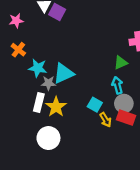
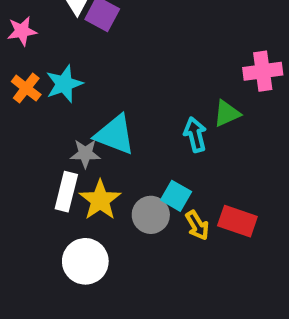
cyan star: (38, 68) -> (64, 84), moved, turned -30
cyan triangle: (64, 73) -> (115, 135), turned 45
cyan arrow: (117, 85) -> (195, 135), moved
gray circle: (124, 104) -> (151, 215), moved

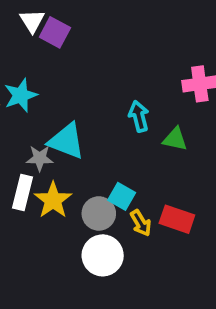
green triangle: (227, 113) -> (175, 139), moved, turned 36
cyan arrow: (195, 135) -> (139, 116), moved
white circle: (85, 261) -> (103, 255), moved

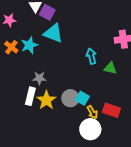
cyan triangle: (66, 141) -> (53, 33), moved
gray circle: (99, 213) -> (70, 98), moved
white circle: (103, 255) -> (90, 129), moved

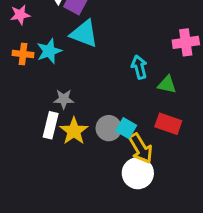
orange cross: (11, 47) -> (23, 54), turned -32
red rectangle: (111, 110) -> (168, 124), moved
yellow arrow: (92, 112) -> (141, 148), size x1.5

